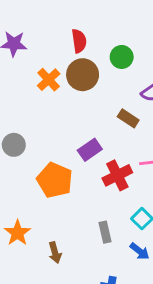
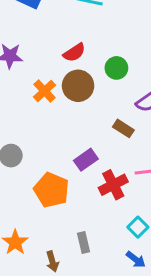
red semicircle: (79, 41) -> (74, 53), turned 65
gray rectangle: (105, 232) -> (83, 243), moved

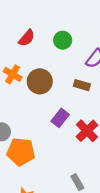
brown circle: (78, 86) -> (40, 81), moved
orange pentagon: (51, 190) -> (21, 152), moved

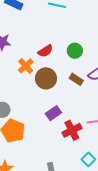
red semicircle: (27, 38) -> (45, 51), moved
brown rectangle: (82, 85) -> (76, 79), moved

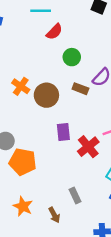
red semicircle: (45, 51) -> (54, 32), moved
purple rectangle: (53, 113) -> (63, 132), turned -49

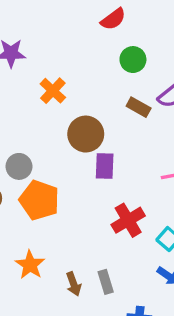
brown circle: (46, 95) -> (86, 134), moved
red cross: (88, 147) -> (128, 220), moved
gray rectangle: (75, 195) -> (106, 282), moved

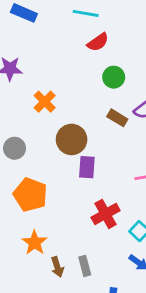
gray circle: (19, 166) -> (15, 148), moved
orange star: (30, 265) -> (35, 243), moved

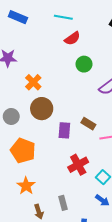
brown rectangle: (117, 118) -> (88, 124), moved
brown circle: (72, 139) -> (42, 109), moved
brown arrow: (57, 267) -> (39, 212), moved

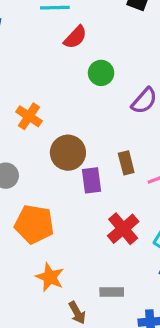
brown circle: (42, 109) -> (68, 153), moved
brown rectangle: (88, 124) -> (126, 163), turned 56
gray rectangle: (63, 203) -> (112, 292), turned -64

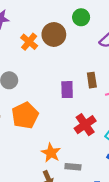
brown circle: (68, 153) -> (54, 34), moved
orange pentagon: (34, 224) -> (25, 115), turned 30
orange star: (50, 277) -> (51, 153), moved

